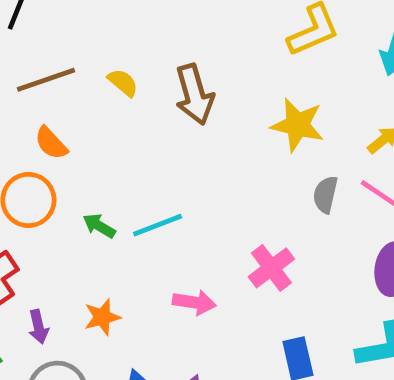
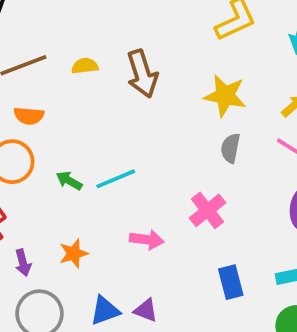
yellow semicircle: (123, 83) -> (85, 66), turned -45
orange semicircle: (51, 143) -> (29, 116), turned -40
gray semicircle: (325, 195) -> (230, 148), moved

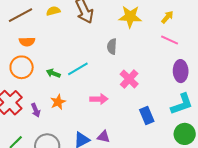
gray semicircle: (230, 148) -> (112, 47), moved
orange star: (74, 253) -> (58, 102), moved
purple arrow: (23, 263) -> (36, 110), moved

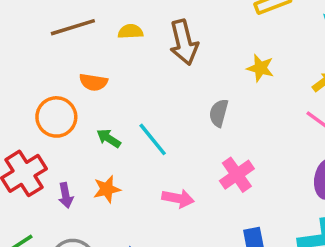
yellow star: (130, 17) -> (260, 68), size x0.7
orange semicircle: (27, 42) -> (93, 82), moved
cyan line: (78, 69) -> (153, 139), turned 70

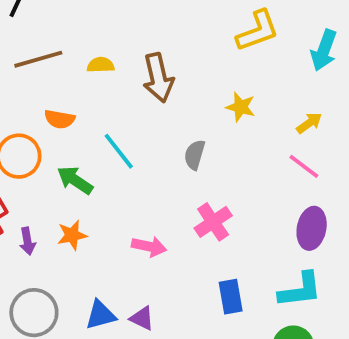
green arrow: (109, 138) -> (75, 180), size x1.4
cyan line: (153, 139) -> (119, 151), moved

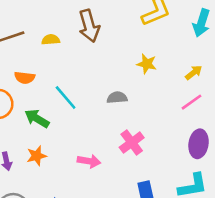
brown arrow: (158, 78) -> (89, 26), moved
gray semicircle: (195, 155) -> (117, 98), turned 72
pink line: (304, 166) -> (191, 102), turned -70

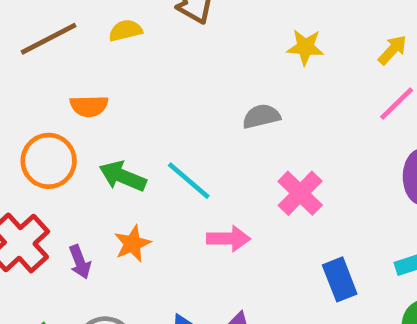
cyan line: (66, 97) -> (189, 181), moved

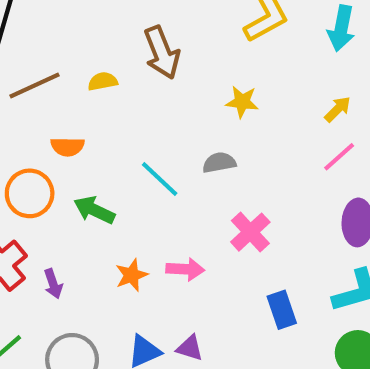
yellow star: (305, 47) -> (242, 102), moved
cyan line: (189, 181) -> (160, 179), moved
orange star: (133, 244) -> (132, 275), moved

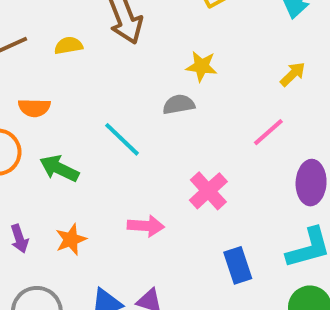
pink line: (339, 157) -> (268, 132), moved
gray semicircle: (219, 163) -> (179, 104), moved
orange star: (132, 275) -> (71, 239), moved

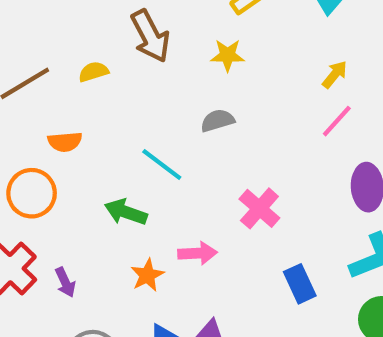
yellow star: (202, 66) -> (228, 55), moved
pink line: (268, 132) -> (337, 121), moved
green arrow: (59, 168) -> (126, 212), moved
orange star: (71, 239) -> (147, 275), moved

